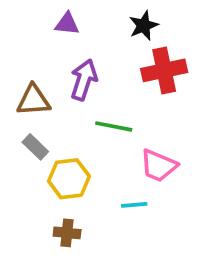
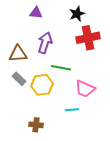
yellow hexagon: (69, 179) -> (42, 85), moved

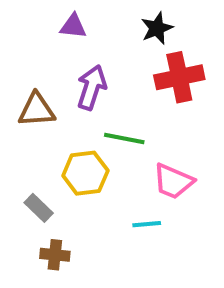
gray rectangle: (19, 79) -> (39, 208), moved
brown cross: (36, 125) -> (55, 255), moved

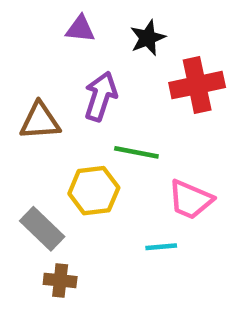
black star: (157, 28) -> (148, 38), moved
gray rectangle: (39, 208) -> (42, 229), size x1.4

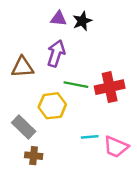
purple triangle: (80, 29) -> (59, 19), moved
red cross: (197, 85) -> (110, 87), moved
pink trapezoid: (190, 200) -> (116, 147), moved

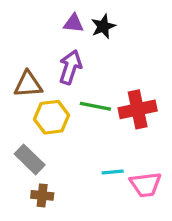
yellow hexagon: (52, 106) -> (52, 117), moved
pink trapezoid: (116, 147) -> (145, 185), turned -30

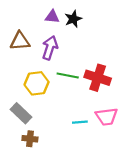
brown triangle: (28, 84) -> (20, 41), moved
red cross: (138, 109) -> (98, 78), turned 30
pink trapezoid: (145, 185) -> (107, 117), moved

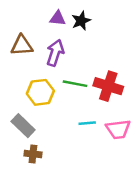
cyan line: (80, 122) -> (87, 123), moved

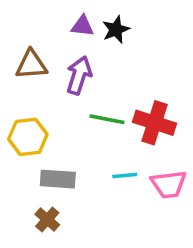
yellow hexagon: (40, 92) -> (28, 137), moved
gray rectangle: (23, 126) -> (58, 179), moved, turned -40
brown cross: (33, 154) -> (47, 219), turned 35

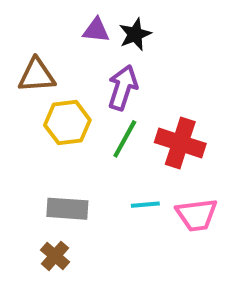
purple arrow: (79, 75) -> (123, 88), moved
green line: (107, 119) -> (125, 139), turned -72
yellow hexagon: (28, 137) -> (67, 123), moved

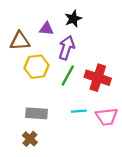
purple triangle: (96, 30) -> (47, 29), moved

